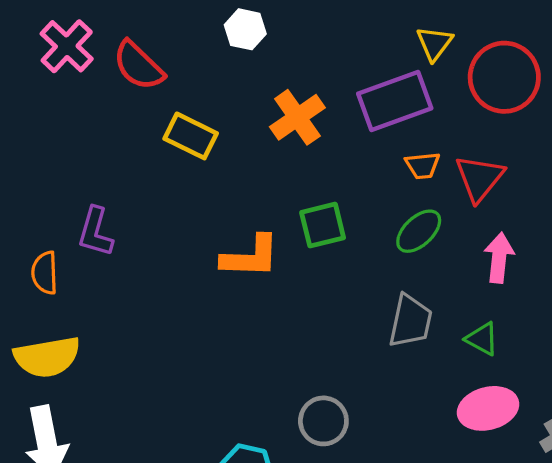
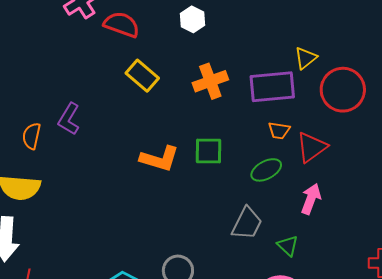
red semicircle: (138, 66) -> (122, 24), turned 141

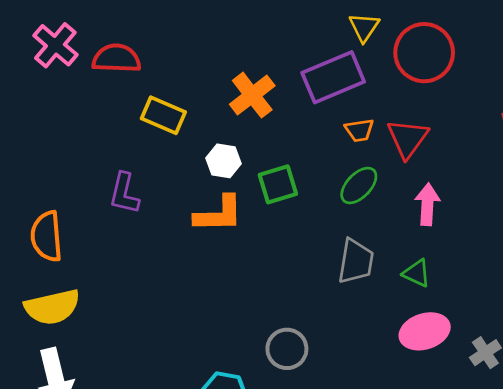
white hexagon: (192, 19) -> (223, 161), moved
purple L-shape: (69, 119) -> (124, 193), moved
orange semicircle: (32, 136) -> (47, 236), size x1.4

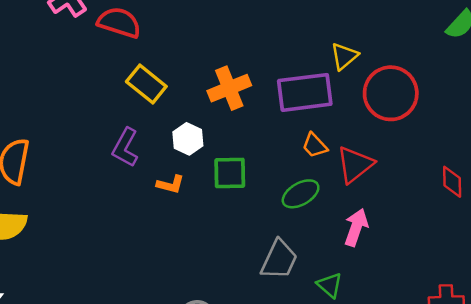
orange trapezoid: (359, 130) -> (315, 145), turned 40
purple L-shape: (124, 193) -> (125, 147), moved
orange L-shape: (219, 214) -> (170, 184), size x0.6

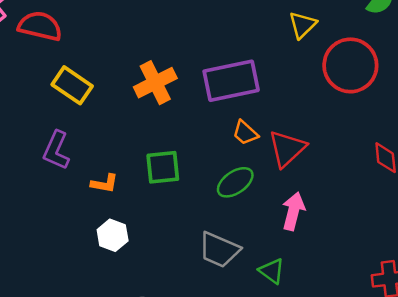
yellow triangle: (344, 56) -> (303, 25), moved
red circle: (391, 93) -> (350, 65), moved
white hexagon: (188, 139) -> (113, 235), moved
gray trapezoid: (279, 260) -> (219, 250), turned 93

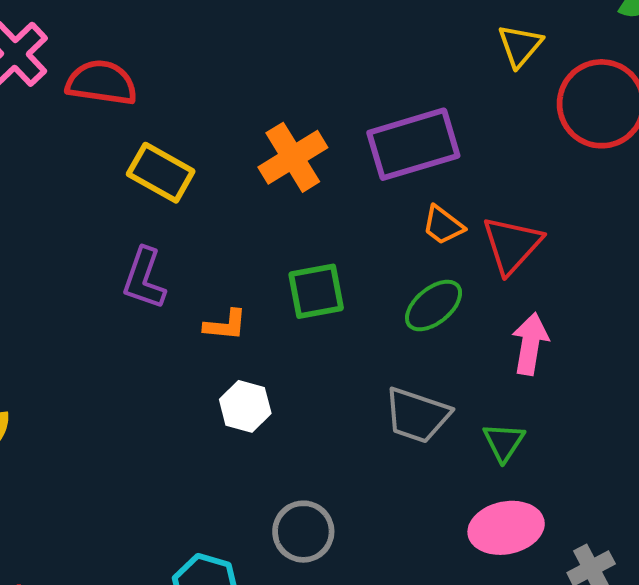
green triangle: (272, 271) -> (504, 442), turned 32

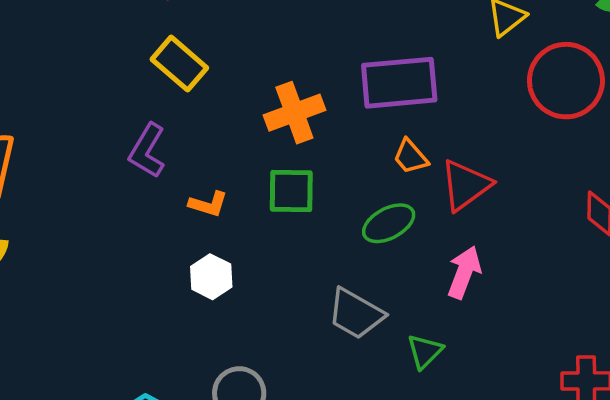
orange cross: (293, 157) -> (294, 113), moved

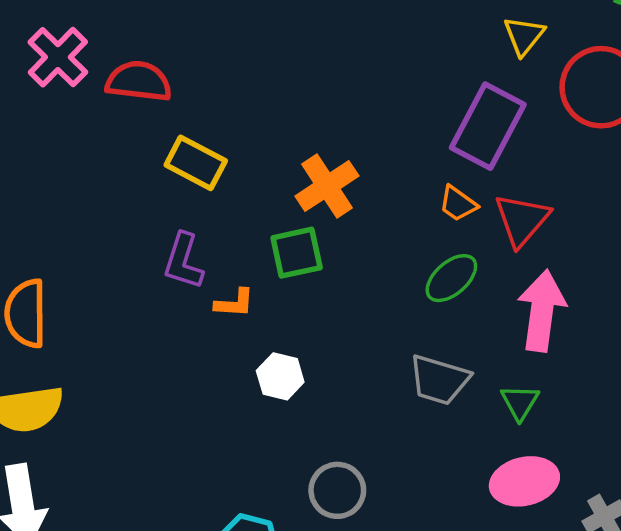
purple rectangle: (399, 83) -> (488, 126), moved, turned -44
green square: (291, 191) -> (297, 253), moved
orange L-shape: (208, 204) -> (234, 303), moved
pink arrow: (464, 272) -> (542, 311), size x1.4

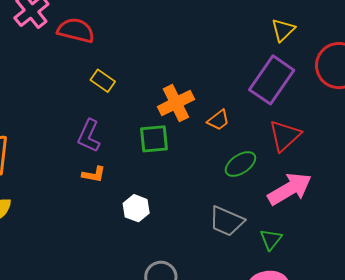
yellow triangle: (524, 36) -> (283, 30), moved
yellow rectangle: (196, 163) -> (103, 81), size x0.7
orange trapezoid: (458, 204) -> (218, 120), moved, turned -80
orange L-shape: (234, 303) -> (94, 174), moved
pink arrow: (542, 311) -> (290, 189), turned 45

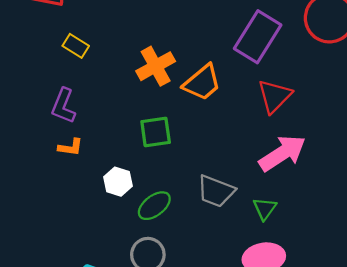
orange trapezoid: (218, 120) -> (202, 83), size x1.6
green square: (154, 139) -> (156, 132), moved
green ellipse: (240, 164) -> (154, 206), moved

